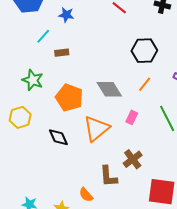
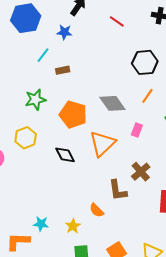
green star: (33, 80) -> (35, 100), turned -30

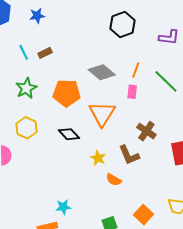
cyan line: (43, 55) -> (24, 52), moved, turned -49
orange line: (147, 96) -> (136, 70), moved
yellow star: (73, 226) -> (98, 158), moved

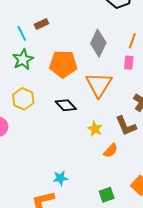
cyan line: (24, 52) -> (22, 33), moved
gray diamond: (102, 72) -> (98, 43), turned 76
orange semicircle: (114, 180) -> (111, 151), turned -77

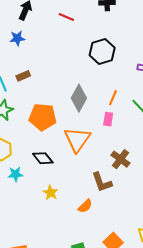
yellow star: (95, 129) -> (51, 193), moved
cyan star: (60, 178) -> (15, 174), moved

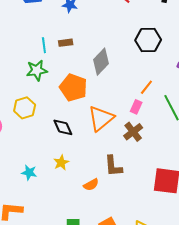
gray diamond: (79, 98) -> (101, 62), moved
brown cross: (120, 159) -> (133, 132), moved
cyan star: (15, 174) -> (29, 172), moved

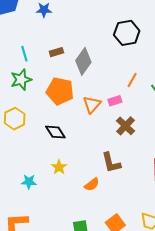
brown rectangle: (66, 43) -> (56, 52), moved
pink rectangle: (136, 107) -> (115, 101), moved, turned 56
orange triangle: (101, 118) -> (92, 104), moved, size x0.7

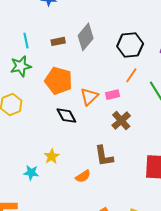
black hexagon: (127, 33) -> (130, 45), moved
gray diamond: (83, 61) -> (86, 37), moved
black diamond: (55, 132) -> (66, 116), moved
cyan star: (29, 182) -> (31, 173), moved

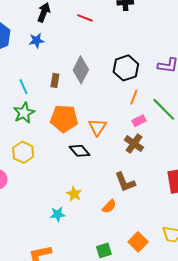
brown rectangle: (58, 41) -> (55, 80), turned -56
pink rectangle: (113, 95) -> (139, 121), moved

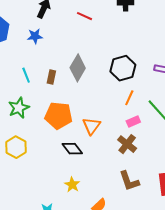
cyan line: (23, 87) -> (26, 75), moved
brown L-shape: (125, 182) -> (129, 181), moved
yellow star: (74, 194) -> (72, 185), moved

